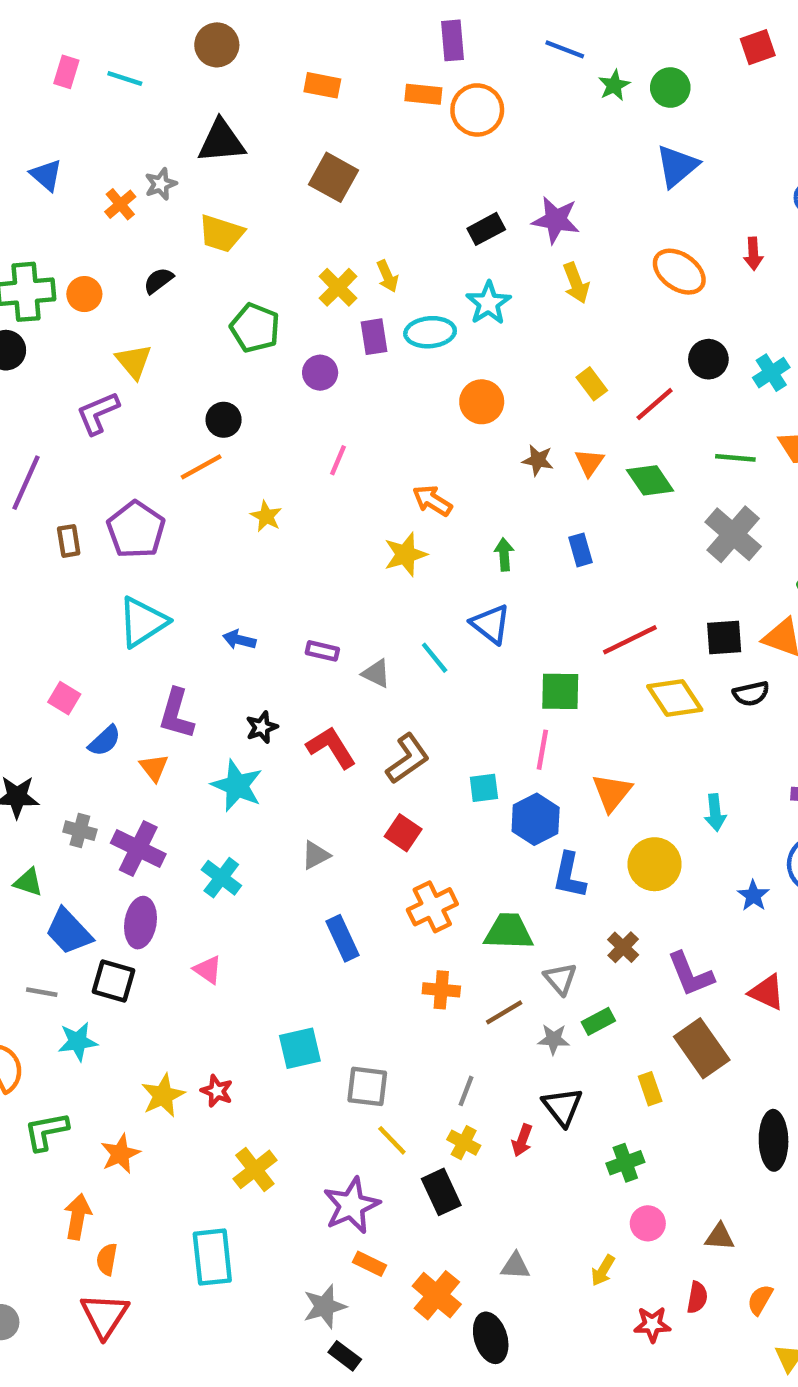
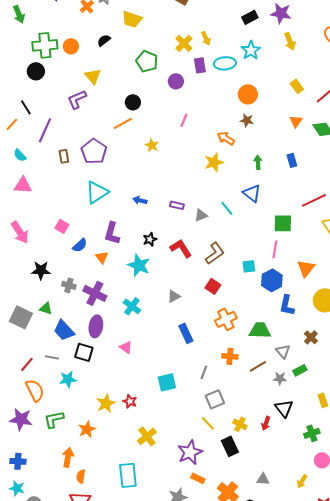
brown star: (538, 460) -> (247, 120), moved
gray triangle: (376, 673) -> (201, 215), turned -48
gray square: (367, 1086) -> (215, 399), moved, turned -30
gray line: (466, 1091) -> (204, 372), moved

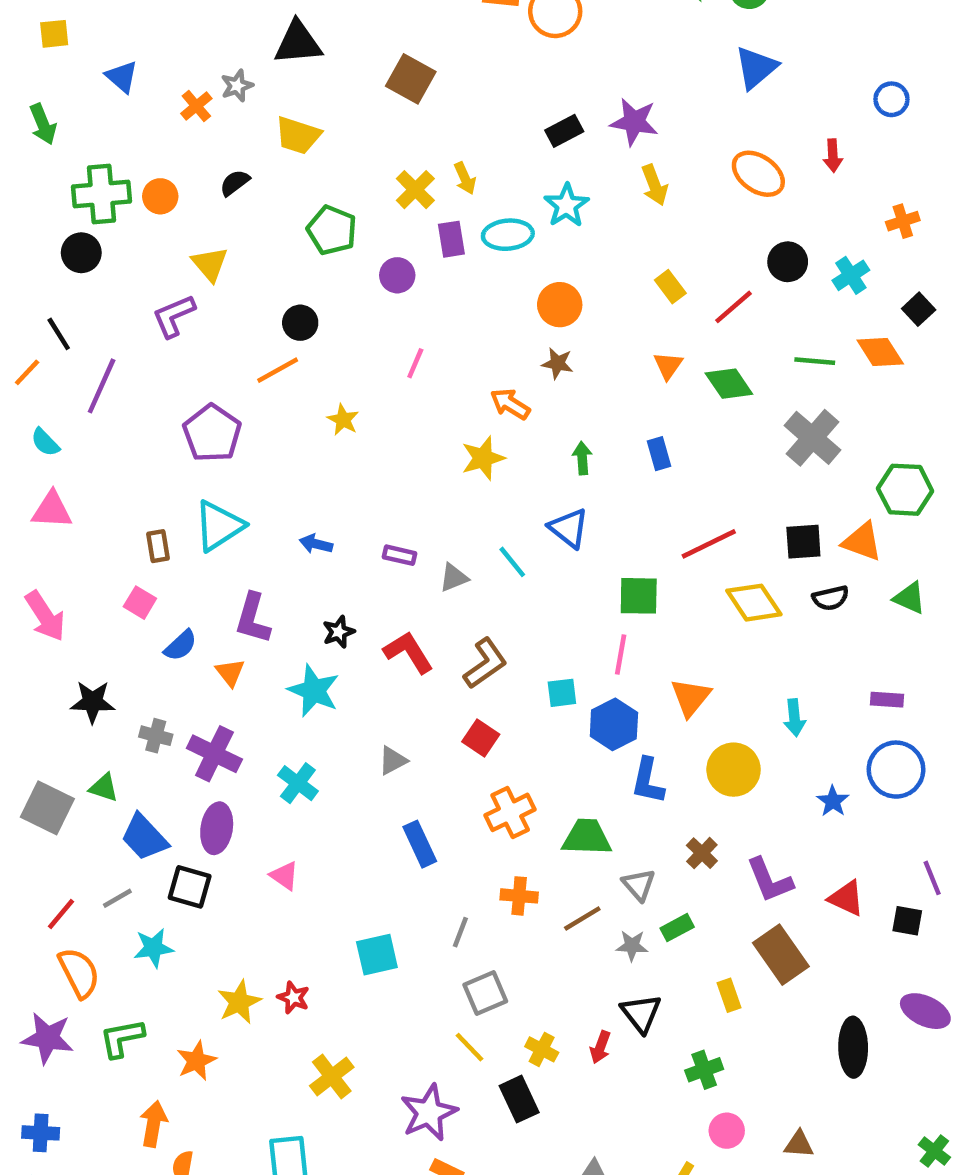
brown rectangle: (64, 156) -> (158, 546), moved
gray line: (52, 357) -> (117, 898), turned -40

